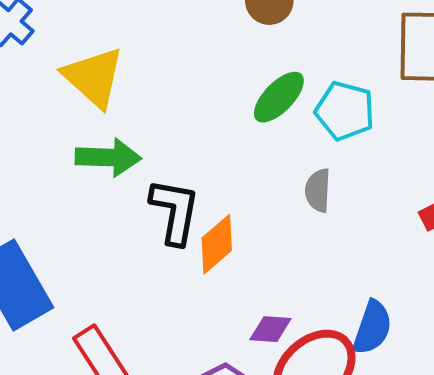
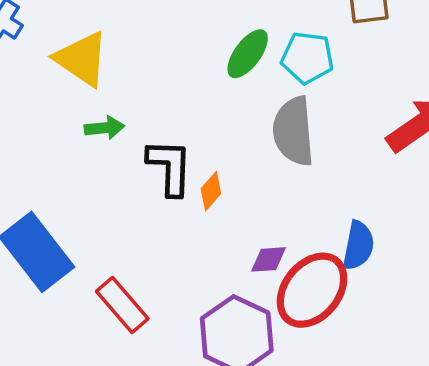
green arrow: (108, 157) -> (104, 128), size x0.7
gray semicircle: (318, 190) -> (293, 131), size x1.8
orange diamond: (217, 244) -> (211, 191), size x0.7

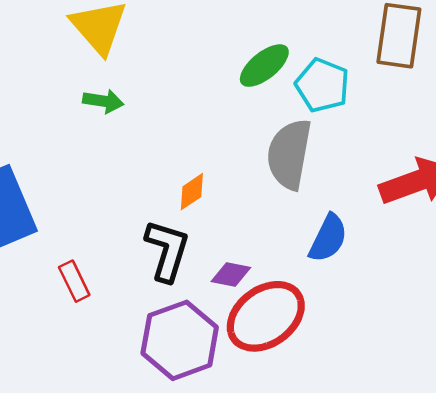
black L-shape: (170, 167) -> (167, 250), moved
blue semicircle: (358, 246) -> (328, 238), moved
red rectangle: (122, 305) -> (74, 281), size x0.7

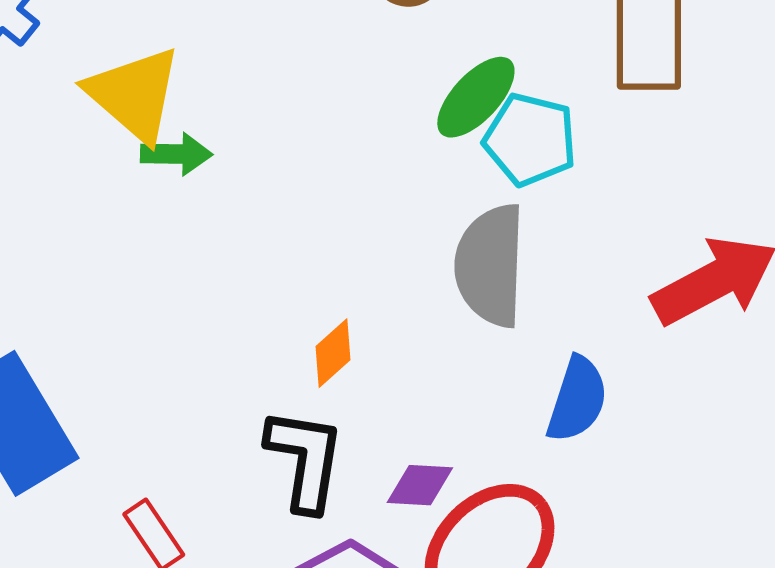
green ellipse: (264, 66) -> (476, 97), moved
green arrow: (103, 101) -> (176, 154), moved

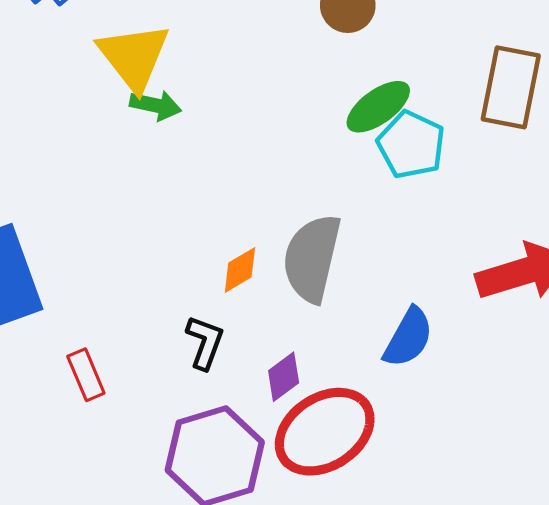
gray semicircle: (490, 265) -> (312, 258), moved
black L-shape: (305, 460) -> (205, 342), size x0.7
purple diamond: (420, 485) -> (284, 377), turned -51

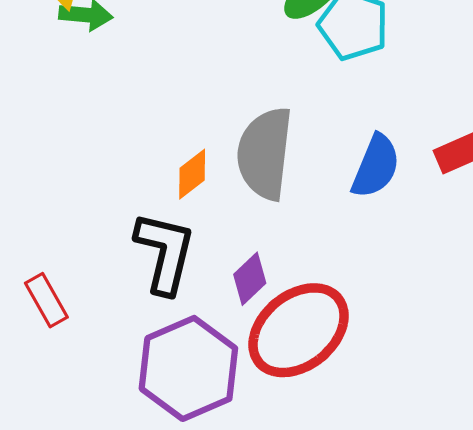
blue semicircle: (408, 338) -> (376, 166), moved
black L-shape: (205, 342) -> (165, 253), size x1.5

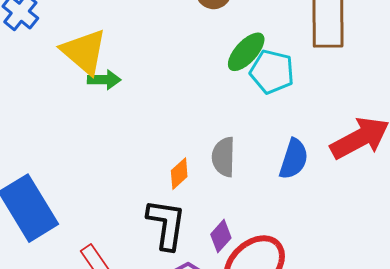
gray semicircle: (265, 153) -> (224, 157), size x0.7

